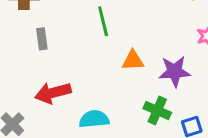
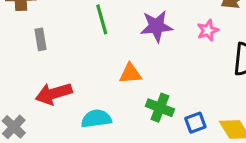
orange triangle: (133, 60) -> (130, 74), moved
purple star: (175, 71) -> (156, 26), moved

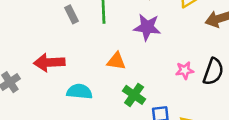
pink star: (208, 30) -> (185, 70), moved
gray rectangle: (41, 39) -> (72, 14), moved, turned -30

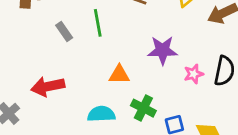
purple star: (147, 27) -> (163, 50), moved
cyan semicircle: (79, 92) -> (101, 114), moved

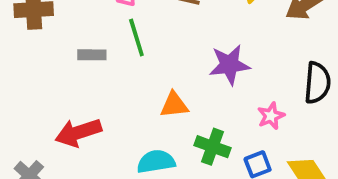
gray rectangle: (64, 32) -> (92, 55), turned -48
pink star: (194, 74) -> (271, 116), moved

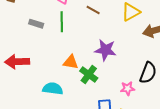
pink star: (271, 116) -> (128, 88), moved
green cross: (213, 147) -> (89, 75), moved

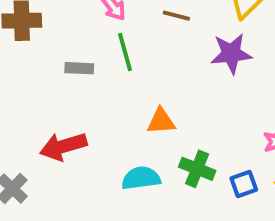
purple star: (105, 50) -> (231, 54), moved
green cross: (89, 75) -> (197, 169), moved

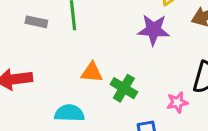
green cross: (197, 169) -> (124, 88), moved

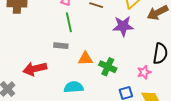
gray rectangle: (36, 22) -> (61, 46), moved

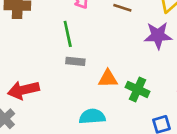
green line: (69, 22) -> (68, 34), moved
red arrow: (35, 69) -> (23, 90), moved

